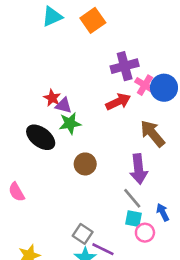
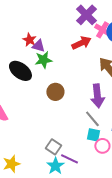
purple cross: (125, 66) -> (86, 15), turned -30

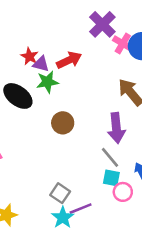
red arrow: (81, 43) -> (69, 60), moved
purple line: (69, 159) -> (81, 209), turned -48

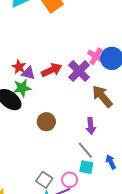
purple cross: (102, 24) -> (79, 71), moved
green star: (47, 82) -> (22, 88), moved
purple arrow: (116, 128) -> (91, 126), size x0.7
pink circle: (123, 192) -> (70, 180), moved

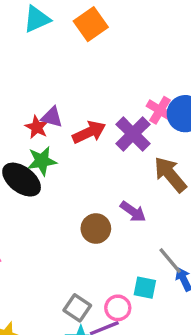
purple triangle: (28, 73) -> (52, 117), moved
brown circle: (46, 122) -> (96, 229), moved
purple arrow: (91, 126) -> (133, 212), moved, turned -49
gray line: (85, 150) -> (170, 261), moved

